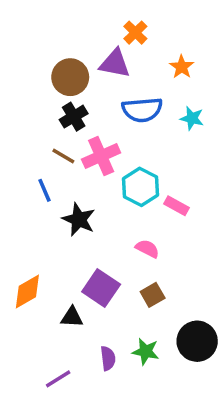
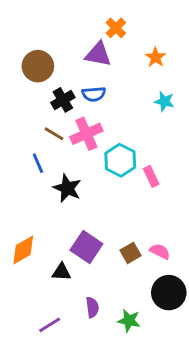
brown circle: (70, 77) -> (38, 66), moved
blue semicircle: (142, 110) -> (94, 94), moved, size x0.7
pink rectangle: (177, 206) -> (151, 176), turned 36
pink semicircle: (147, 249) -> (160, 251), moved
green star: (146, 351) -> (129, 321), moved

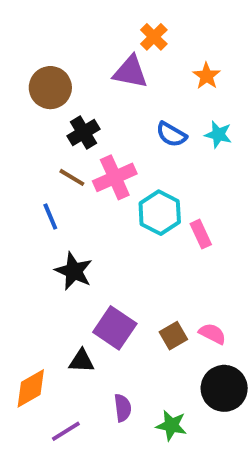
blue semicircle: (94, 94) -> (171, 134), moved, turned 35
black star: (67, 188) -> (74, 271), moved
orange diamond: (23, 250) -> (31, 388), moved

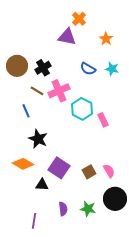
brown circle: (50, 88) -> (17, 66), moved
pink semicircle: (212, 334) -> (109, 171), turned 32
orange diamond: (31, 388) -> (23, 164), moved, turned 60
green star: (171, 425) -> (88, 209), moved
purple line: (66, 431) -> (34, 221), turned -49

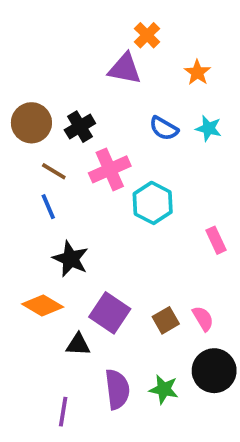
brown line: (37, 91) -> (54, 171), moved
pink rectangle: (103, 120) -> (216, 240), moved
purple semicircle: (63, 209) -> (117, 389), size x1.5

